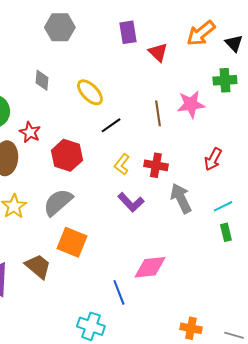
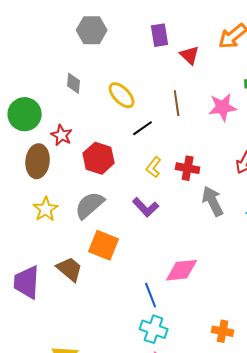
brown line: (158, 113) -> (177, 103), moved
purple L-shape: (131, 202) -> (146, 207), moved
cyan cross: (91, 326) -> (154, 329), moved

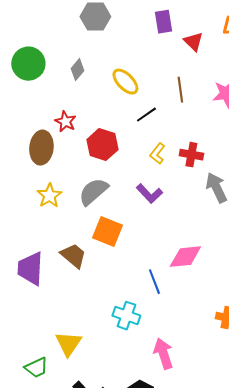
gray diamond: (74, 83) -> (77, 70), turned 35
green circle: (25, 114) -> (28, 64), moved
cyan cross: (154, 329) -> (126, 316), moved

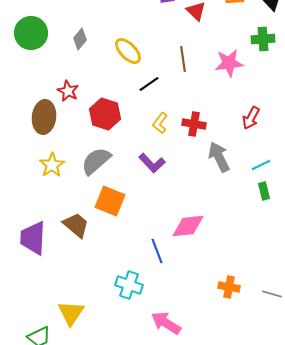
pink arrow: (163, 354) -> (166, 323), turned -40

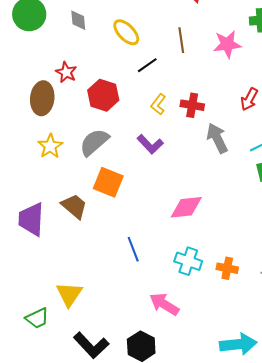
gray diamond: (80, 39) -> (78, 20), turned -45
blue line: (157, 251) -> (133, 249), moved
cyan cross: (129, 285) -> (188, 261), moved

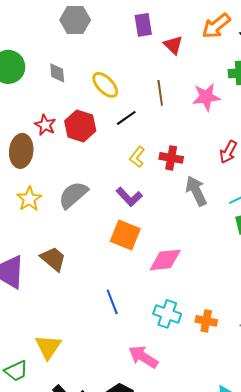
red hexagon: (103, 95) -> (80, 126), moved
orange square: (108, 182) -> (125, 235), moved

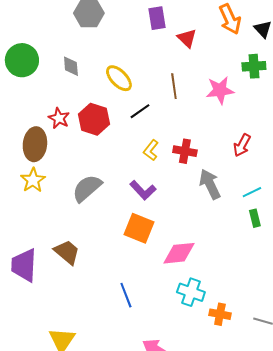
orange arrow: (216, 26) -> (230, 19), turned -76
yellow star: (29, 199) -> (33, 180), moved
cyan cross: (167, 314) -> (191, 292), moved

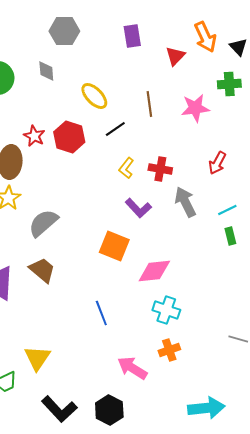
red triangle: (187, 38) -> (175, 56), moved, turned 30
gray diamond: (71, 66) -> (46, 71), moved
gray semicircle: (87, 188) -> (43, 223), moved
purple L-shape: (143, 190) -> (138, 208), moved
orange cross: (220, 314) -> (169, 350), moved, turned -30

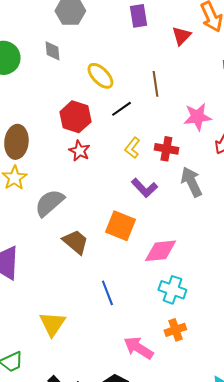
pink star: (195, 108) -> (197, 117), moved
red star: (34, 136) -> (79, 151), moved
brown trapezoid: (42, 270) -> (75, 242), moved
yellow triangle: (37, 358) -> (52, 324), moved

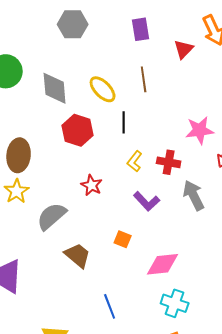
gray diamond: (52, 51) -> (55, 88), moved, size x1.6
brown line: (155, 84) -> (144, 79), moved
black line: (121, 109) -> (124, 122), turned -55
red star: (79, 151) -> (92, 185), moved
orange square: (120, 226) -> (123, 239), size x0.6

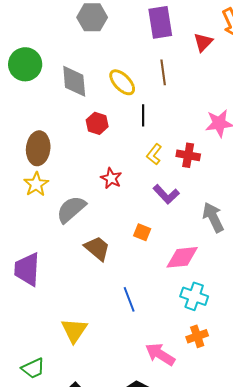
purple rectangle: (141, 29) -> (160, 22), size x1.4
red hexagon: (78, 130) -> (97, 123), size x0.7
gray arrow: (194, 195) -> (213, 217), moved

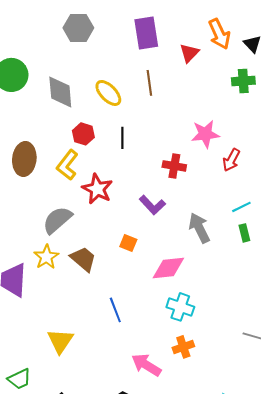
black line: (143, 115) -> (122, 138), moved
yellow L-shape: (154, 154) -> (67, 165), moved, size x1.4
red star: (111, 178) -> (97, 189), size x1.4
yellow star: (36, 184) -> (46, 257), moved

